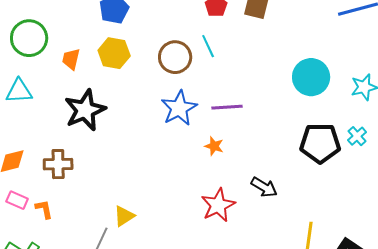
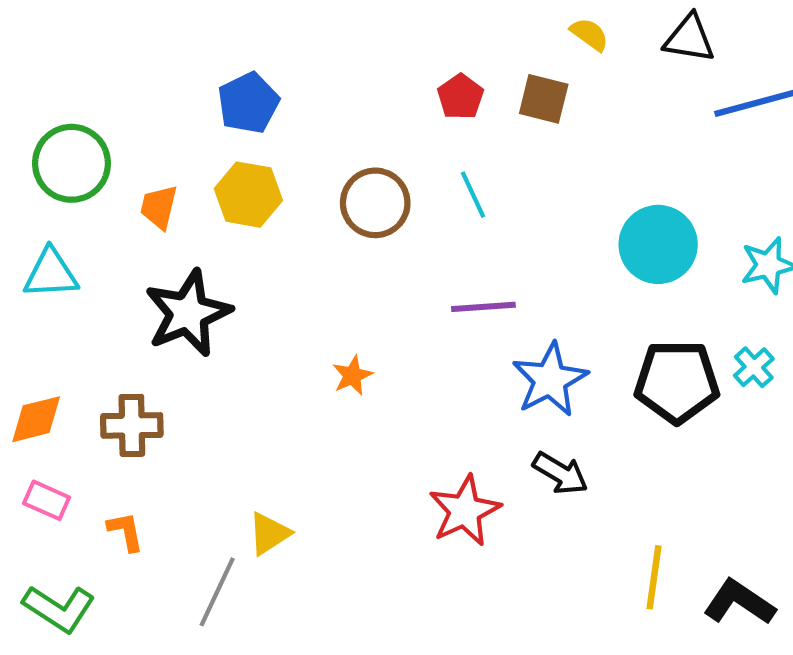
cyan line: (208, 46) -> (473, 195), moved
blue star: (179, 108) -> (550, 380), moved
orange star: (214, 146) -> (352, 376), moved, turned 30
orange L-shape: (44, 209) -> (126, 532), moved

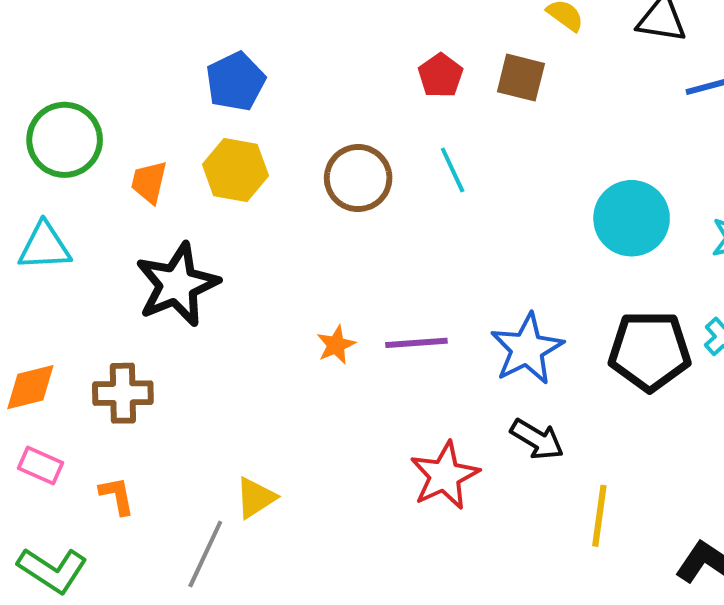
purple line: (483, 307) -> (416, 343), moved
yellow line: (654, 577) -> (599, 516), moved

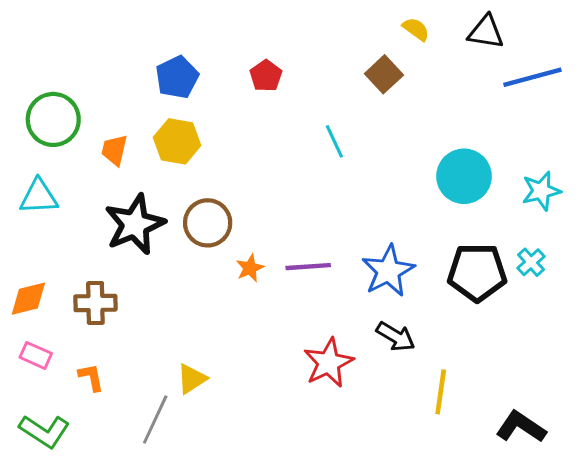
red pentagon: (441, 75) -> (266, 76), moved
brown square: (521, 78) -> (384, 74), turned 33
brown circle: (358, 178) -> (208, 223), moved

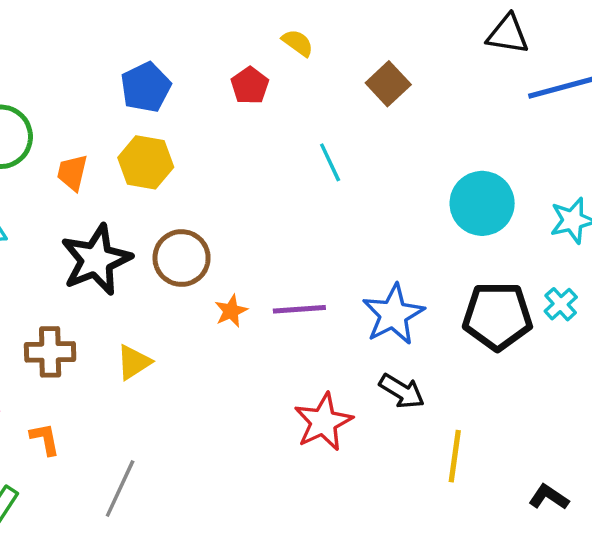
yellow semicircle: (416, 29) -> (298, 43), moved
yellow triangle: (192, 379) -> (134, 362), moved
black L-shape: (521, 427) -> (549, 497), size x0.7

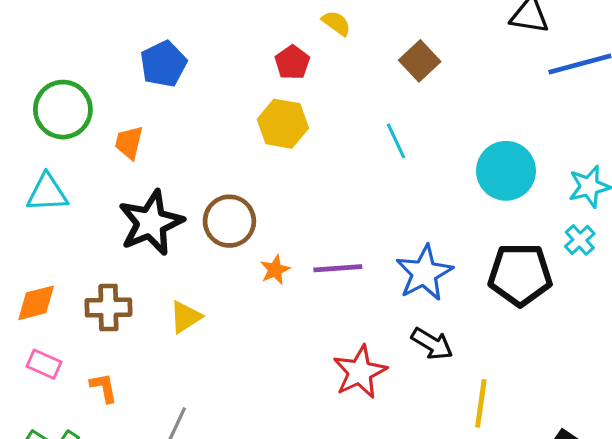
blue pentagon: (146, 87) -> (163, 64), moved
yellow hexagon: (146, 162) -> (283, 124), moved
cyan line: (330, 162) -> (396, 141), moved
cyan cross: (561, 304) -> (580, 240), moved

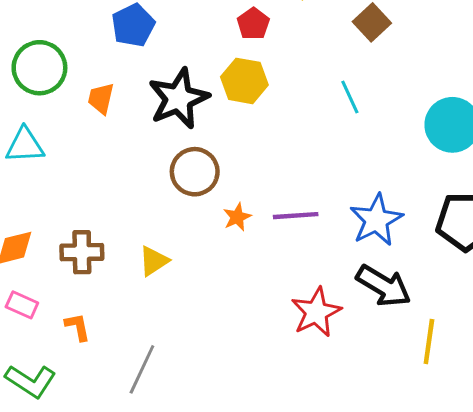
black star: (151, 223) -> (179, 98), moved
black arrow: (432, 344) -> (384, 286), size x1.4

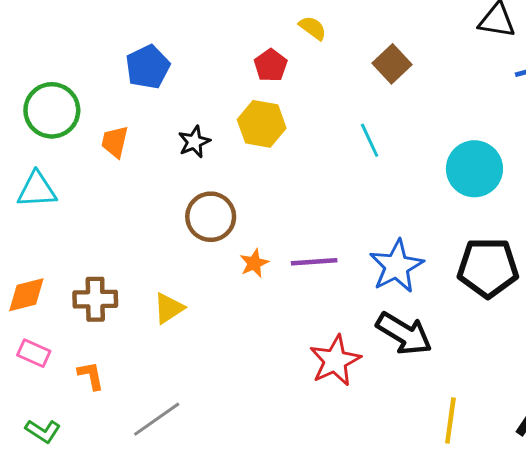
black star: (179, 98) -> (194, 142), size x0.5
yellow line: (429, 342) -> (450, 421), moved
gray line: (142, 369) -> (157, 419), turned 30
green L-shape: (31, 381) -> (43, 431), size x0.7

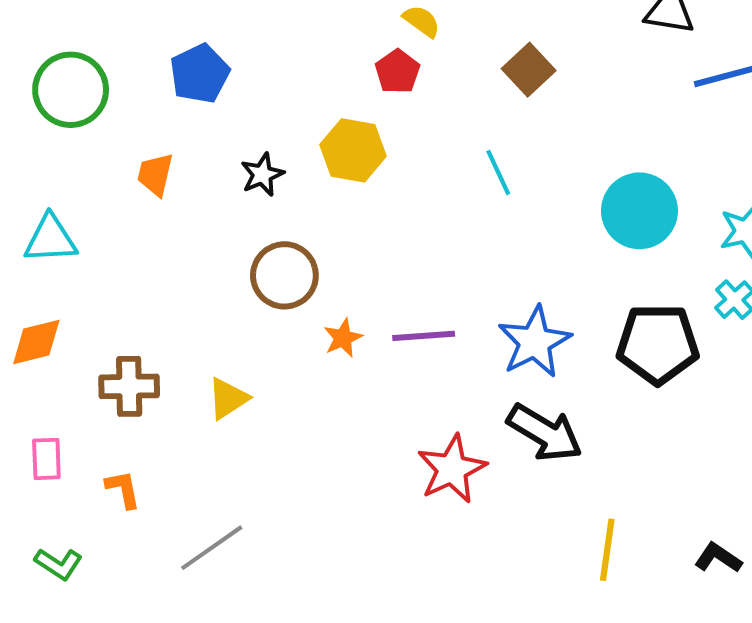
red pentagon: (271, 65) -> (397, 72), moved
green circle: (52, 110) -> (71, 90), moved
orange diamond: (26, 295) -> (36, 342), moved
pink rectangle: (34, 353) -> (46, 459), turned 64

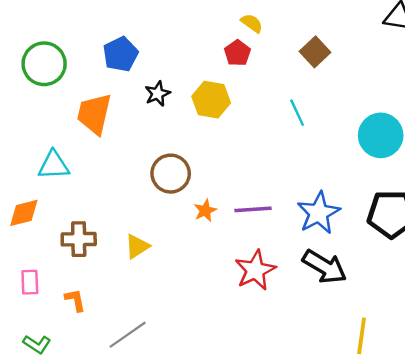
orange trapezoid: (155, 175) -> (94, 114), size x1.6
black star: (262, 175) -> (157, 94), moved
cyan triangle: (50, 239) -> (54, 165), moved
red star: (452, 469) -> (255, 270), moved

